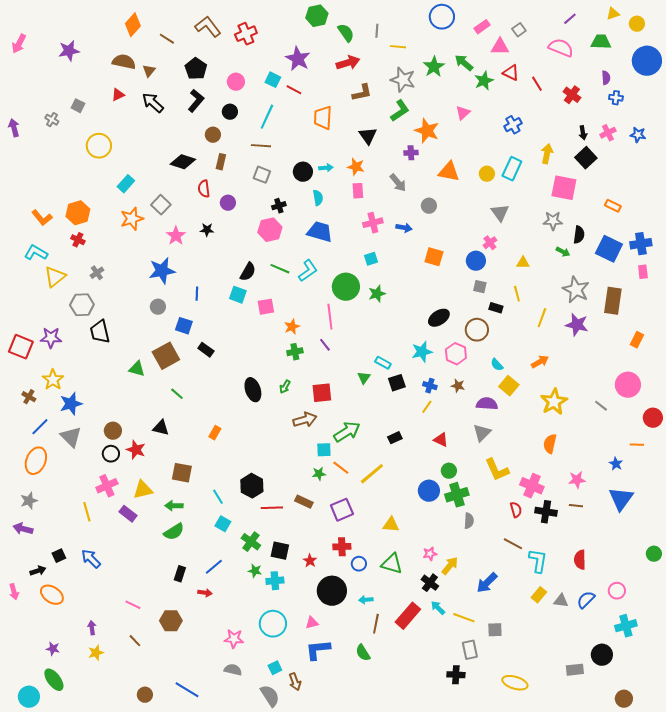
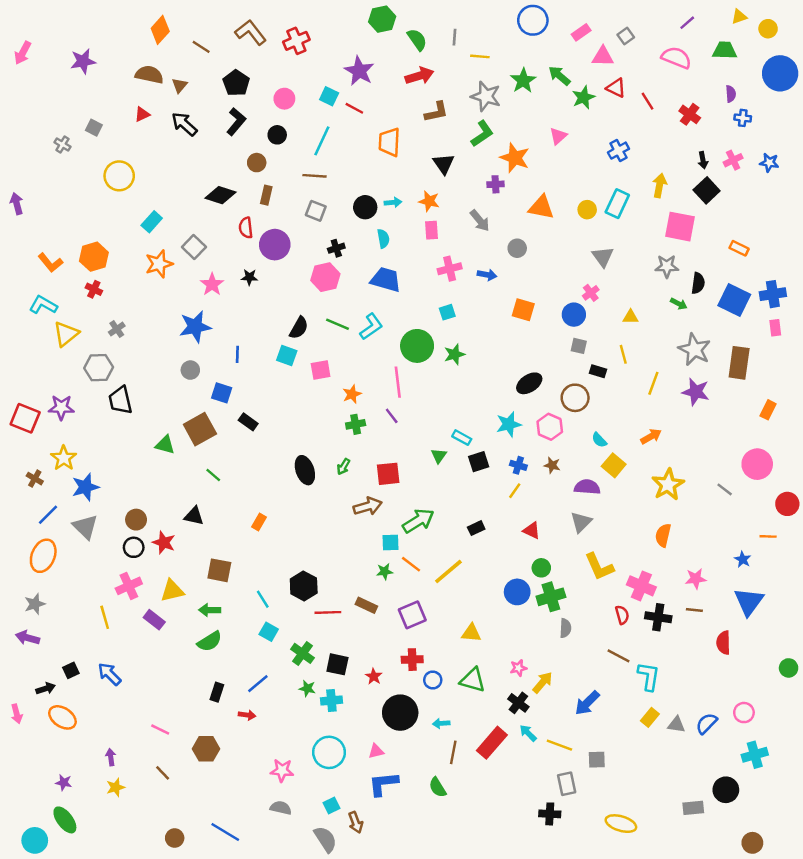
purple arrow: (14, 128) -> (17, 204), moved
purple circle: (228, 203) -> (275, 245), size x1.6
red semicircle: (580, 560) -> (723, 643), moved

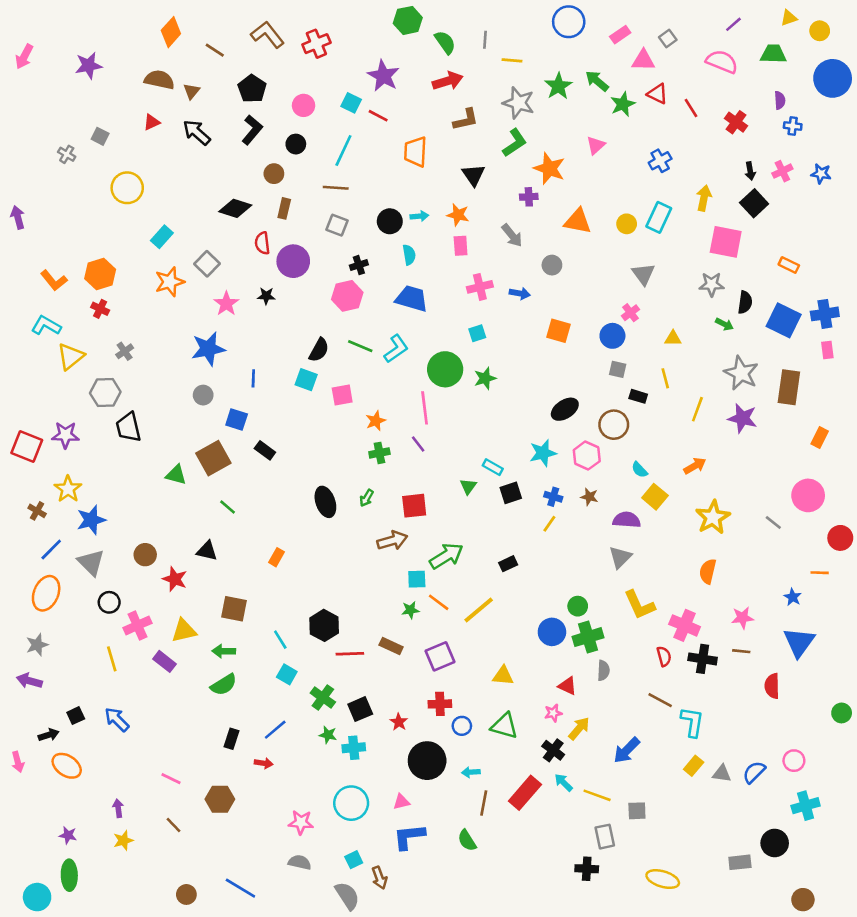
red triangle: (532, 530) -> (567, 686), moved
black circle: (134, 547) -> (109, 602), moved
black square: (337, 664) -> (360, 709), turned -35
green ellipse: (65, 820) -> (69, 875), turned 36

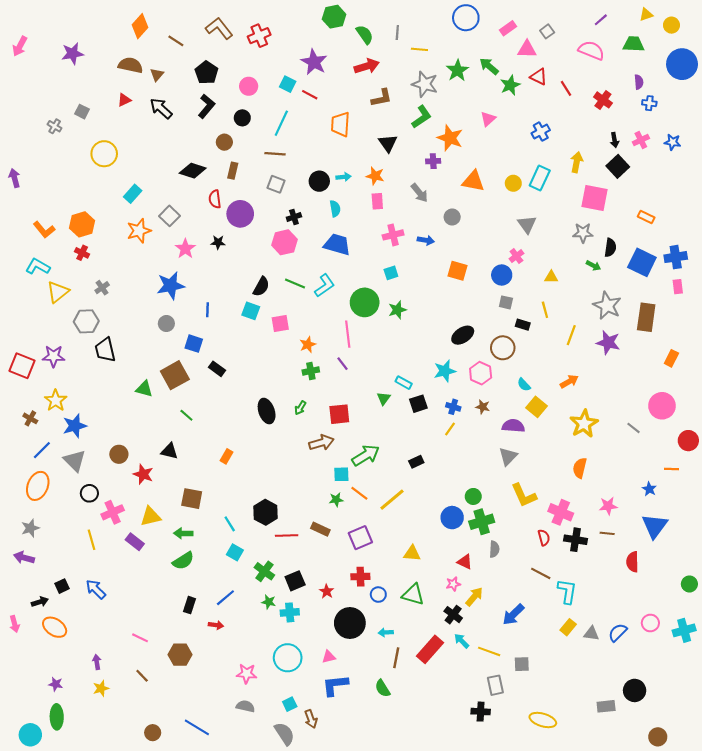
cyan cross: (806, 806) -> (684, 630), moved

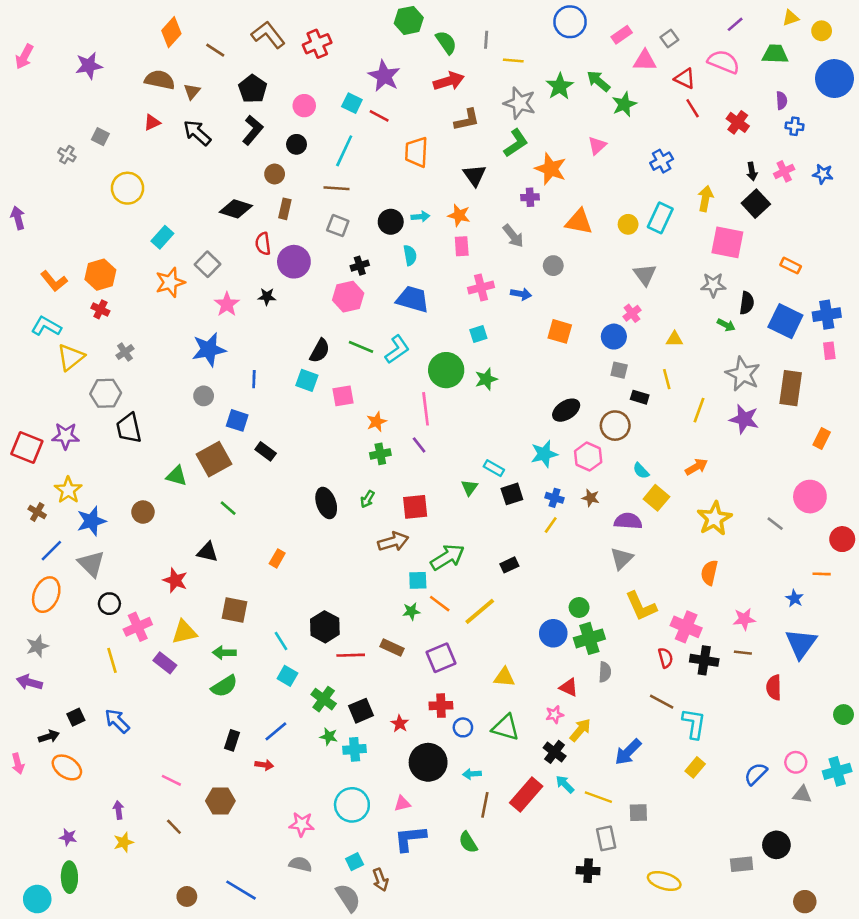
red triangle: (539, 77) -> (685, 79), moved
brown circle: (119, 454) -> (143, 512), moved
gray triangle: (591, 634) -> (802, 795), moved

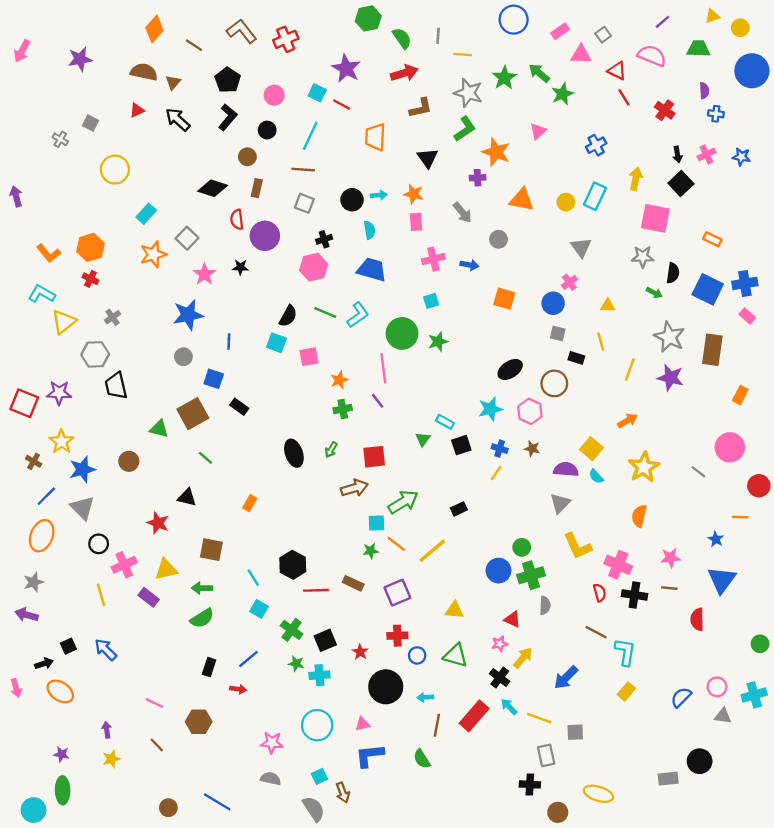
pink rectangle: (829, 351) -> (747, 316), turned -42
cyan semicircle: (641, 471) -> (596, 476), moved
brown circle: (805, 902) -> (558, 812), moved

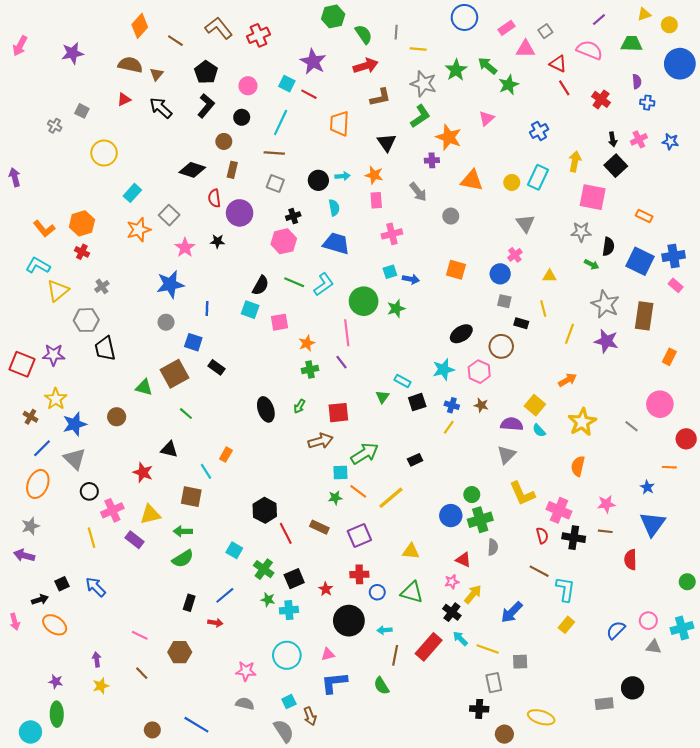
blue arrow: (469, 265) -> (411, 279), moved
cyan line: (253, 578) -> (206, 471), moved
red line: (316, 590) -> (286, 533), turned 65

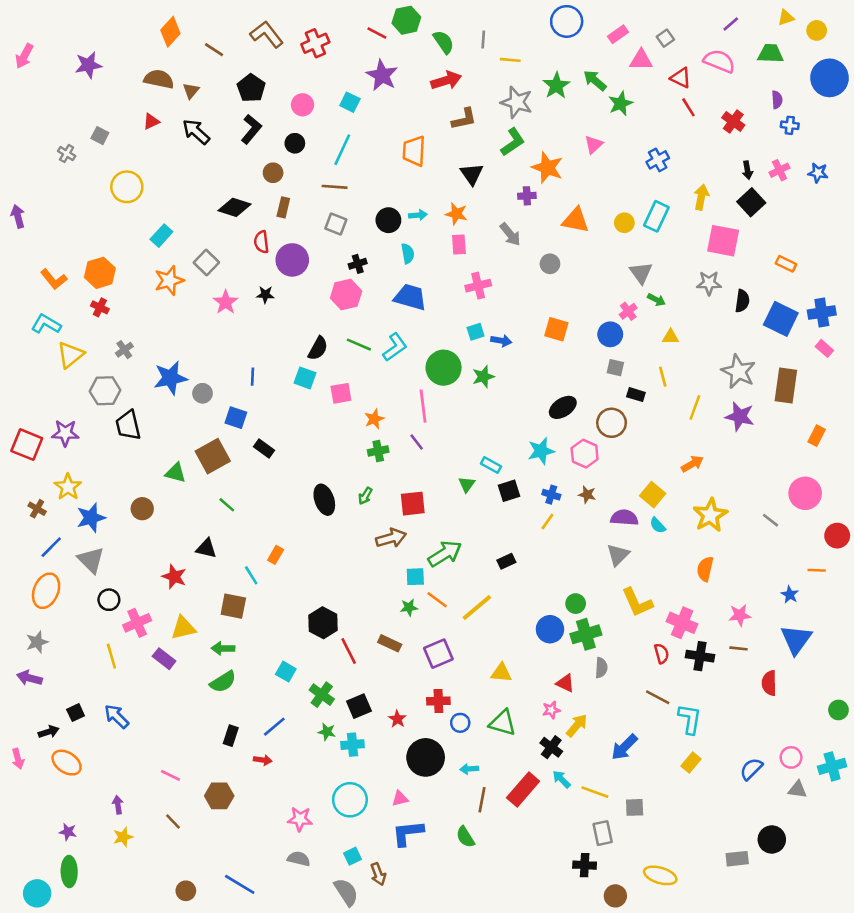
red line: (309, 94) -> (377, 33), moved
green arrow: (592, 264) -> (656, 300), moved
blue star: (170, 284) -> (170, 378), moved

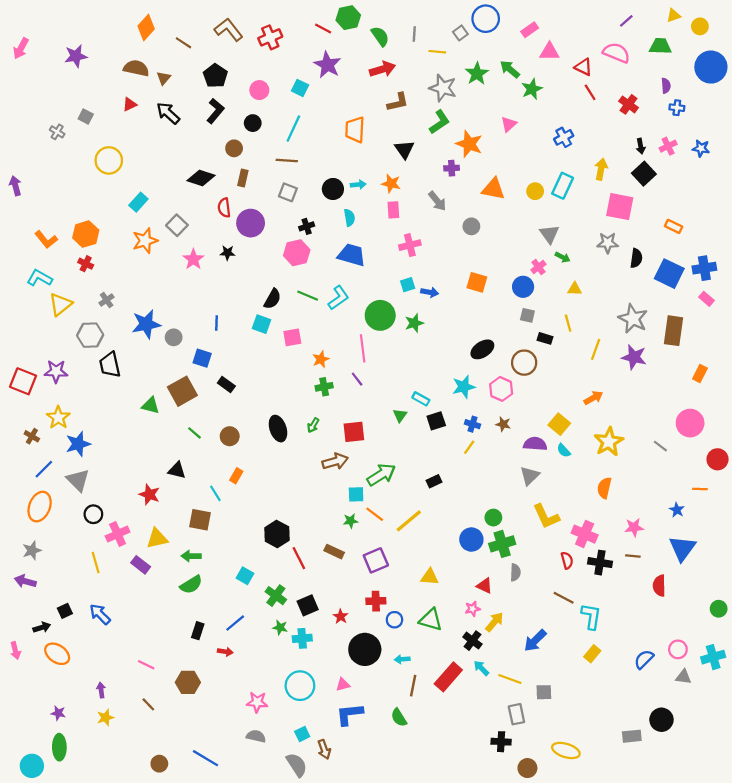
gray square: (665, 38) -> (460, 33), moved
brown circle: (142, 509) -> (230, 436), moved

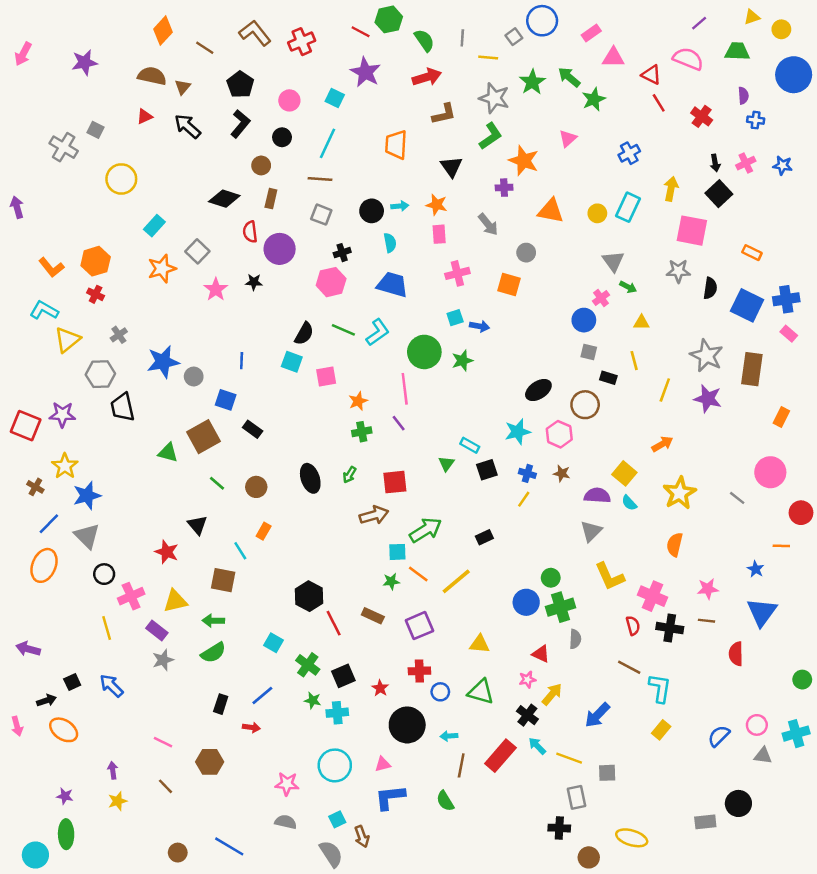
gray cross: (57, 132) -> (64, 147), size x1.6
orange square: (477, 282) -> (509, 284), moved
black triangle: (177, 470) -> (197, 525), turned 36
gray star: (32, 550) -> (163, 660), moved

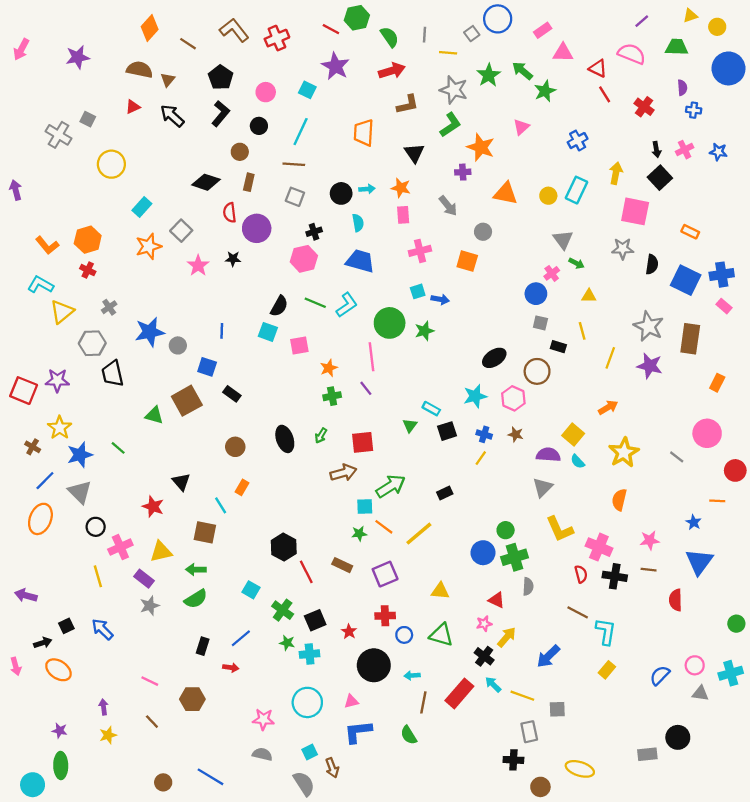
green line: (217, 483) -> (118, 448), moved

